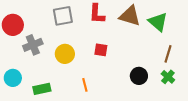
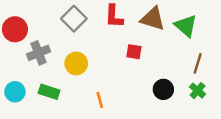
gray square: (63, 16) -> (74, 19), turned -35
red square: (101, 50) -> (134, 52), moved
green rectangle: (42, 89) -> (49, 92), moved, turned 30

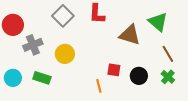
brown triangle: (153, 19) -> (130, 35), moved
red square: (134, 52) -> (114, 70), moved
brown line: (198, 63) -> (168, 54), turned -48
orange line: (100, 100) -> (99, 86), moved

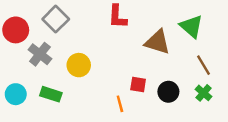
gray square: (63, 16) -> (56, 19), moved
gray cross: (33, 45) -> (40, 54), turned -30

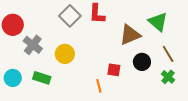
gray square: (56, 19) -> (70, 16), moved
brown triangle: (157, 42) -> (130, 35), turned -40
black circle: (168, 92) -> (142, 62), moved

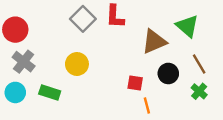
gray cross: (33, 45) -> (24, 62), moved
orange line: (99, 86) -> (147, 106), moved

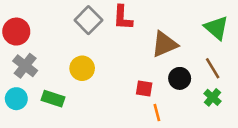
green triangle: (187, 26) -> (216, 28), moved

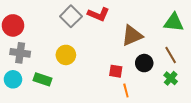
red L-shape: (123, 18) -> (98, 14), turned -70
green triangle: (216, 28) -> (174, 22), turned -35
gray cross: (25, 66) -> (20, 53), turned -30

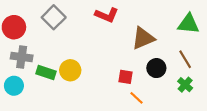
gray square: (71, 16) -> (54, 17), moved
yellow circle: (66, 55) -> (70, 70), moved
green rectangle: (42, 79) -> (46, 72), moved
orange line: (126, 91) -> (136, 98), turned -32

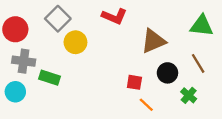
yellow circle: (70, 70) -> (75, 42), moved
green cross: (185, 85) -> (189, 95), moved

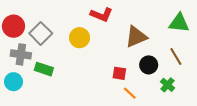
gray square: (58, 19) -> (41, 33), moved
yellow circle: (75, 42) -> (80, 38), moved

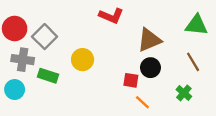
yellow circle: (80, 38) -> (83, 60), moved
black circle: (149, 65) -> (150, 68), moved

